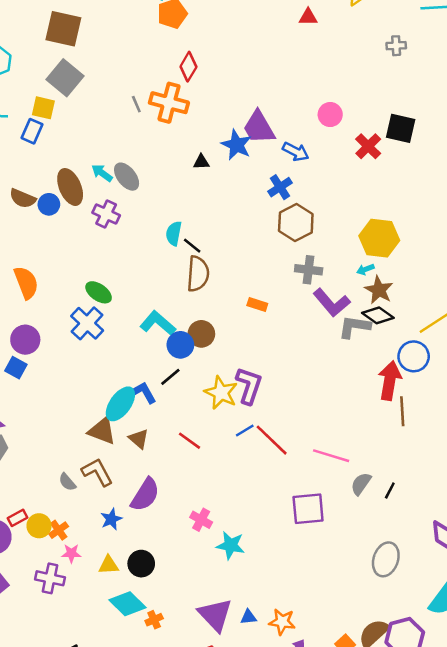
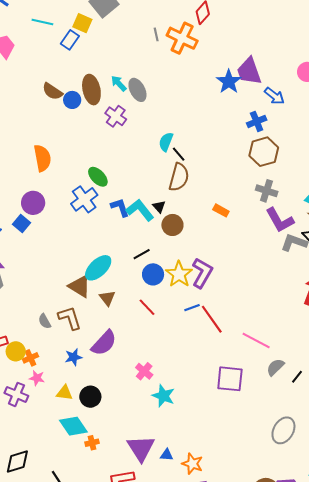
black triangle: (201, 162) -> (159, 207), moved, turned 40
blue circle: (180, 345) -> (153, 274), moved
blue L-shape: (144, 392) -> (120, 207), moved

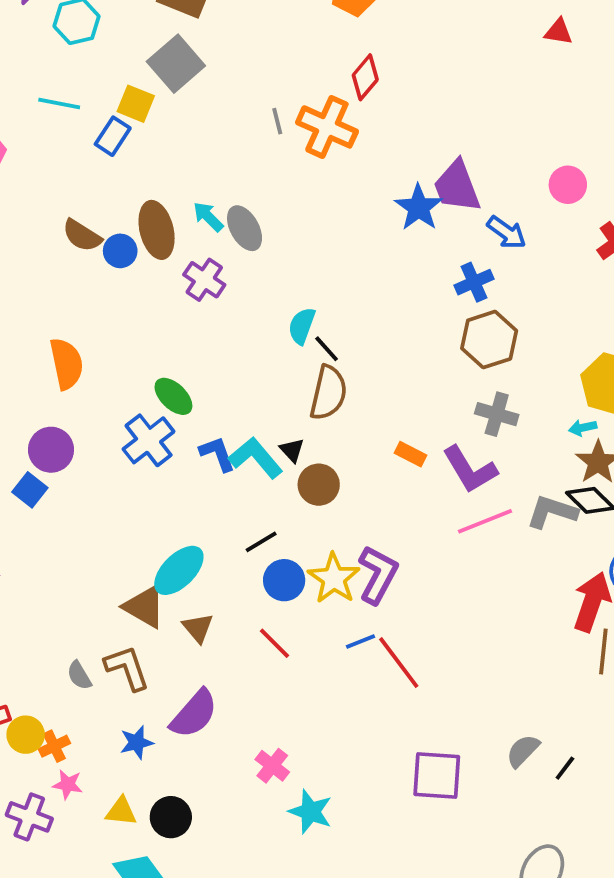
purple L-shape: (280, 220) -> (470, 470), moved
pink line: (256, 341) -> (485, 521), moved, turned -48

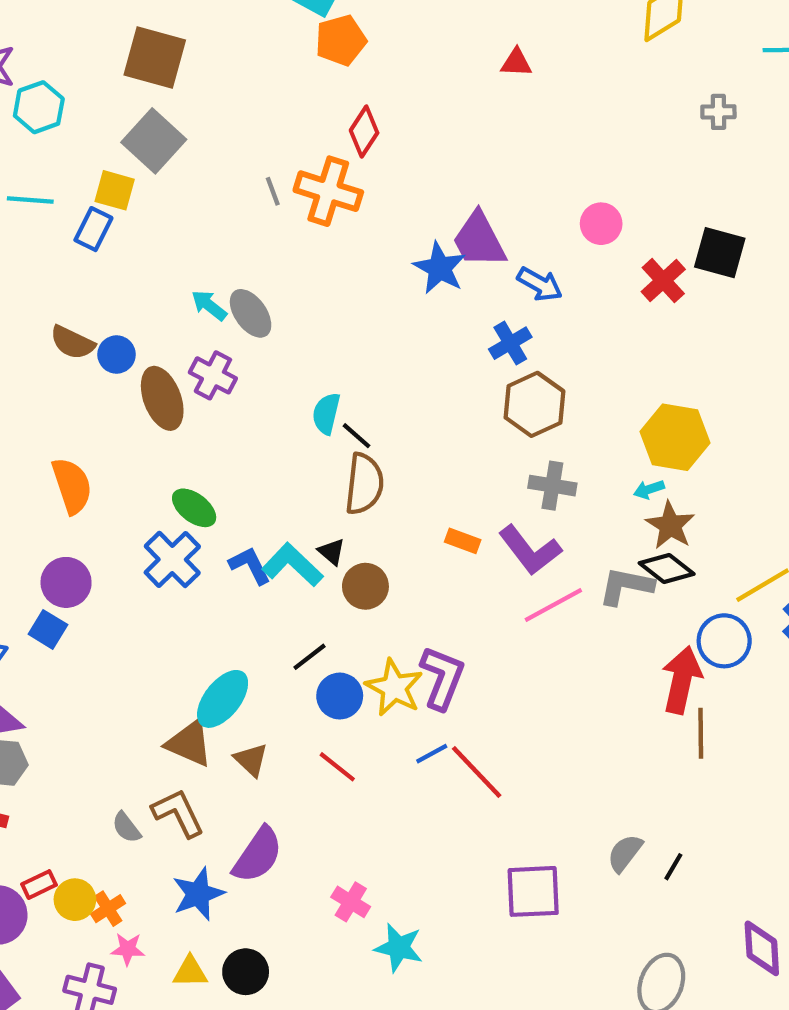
red triangle: (559, 32) -> (516, 63), moved
brown ellipse: (157, 230) -> (162, 398), moved
blue star: (137, 742) -> (198, 894), size x1.4

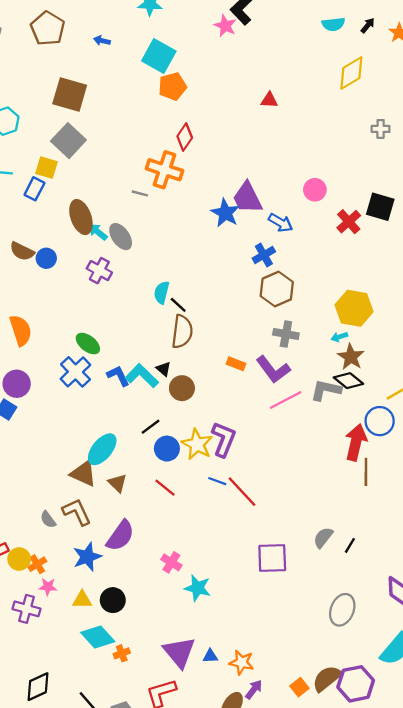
gray line: (273, 191) -> (140, 193), moved, turned -56
brown ellipse: (162, 398) -> (81, 217), moved
blue line: (432, 754) -> (217, 481), turned 48

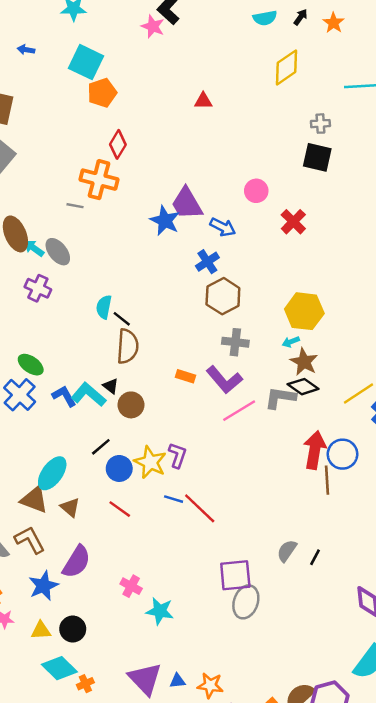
black square: (380, 207) -> (317, 157), moved
blue circle: (380, 421) -> (343, 454), moved
purple L-shape: (224, 439) -> (177, 455), size x0.7
gray ellipse: (342, 610) -> (246, 602), moved

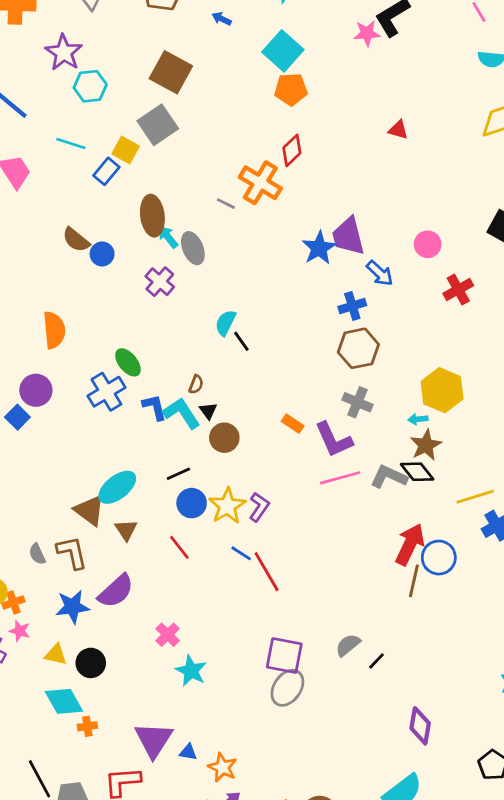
pink star: (153, 26) -> (367, 33), turned 30
brown semicircle: (128, 346) -> (196, 384), moved, size x0.5

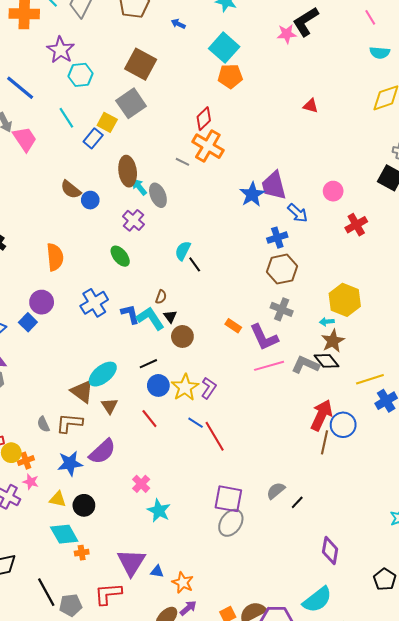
cyan line: (71, 144) -> (66, 118), turned 40
red diamond: (292, 150) -> (204, 119), moved
green ellipse: (128, 362) -> (120, 256), moved
brown L-shape: (72, 553) -> (69, 423), turned -72

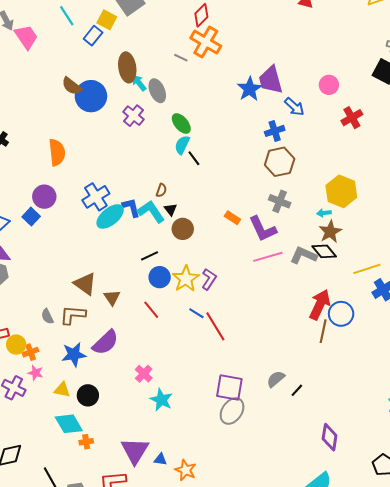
blue circle: (90, 200) -> (91, 96), size x1.8
green ellipse: (120, 256) -> (181, 124), moved
cyan ellipse: (103, 374) -> (110, 216), moved

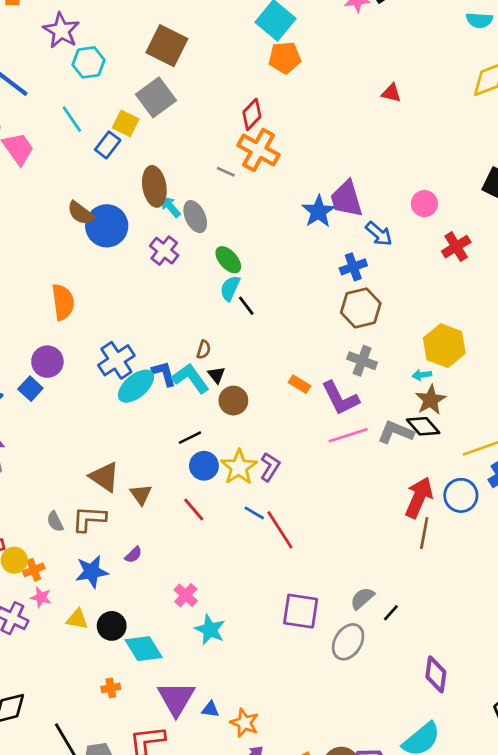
blue circle: (341, 314) -> (461, 495), moved
purple semicircle: (105, 342) -> (133, 555), size x0.5
gray ellipse: (232, 411) -> (348, 642), moved
cyan diamond: (69, 424) -> (144, 649), moved

